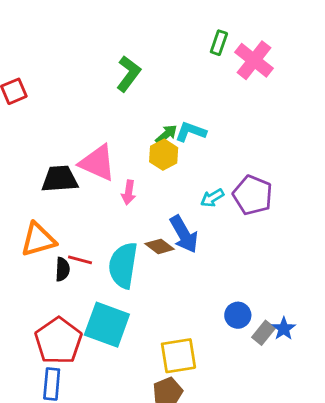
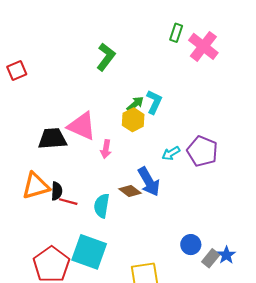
cyan L-shape: (191, 132) -> (154, 102), turned 95
cyan semicircle: (123, 265) -> (102, 206), size x0.7
black semicircle: (62, 269) -> (57, 191), moved

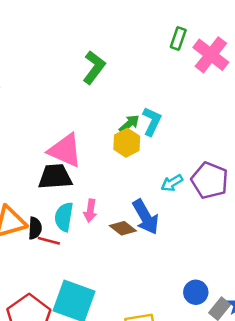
black trapezoid: (52, 139) -> (55, 177), moved
pink arrow: (106, 149) -> (90, 211), moved
cyan semicircle: (102, 206) -> (64, 217), moved

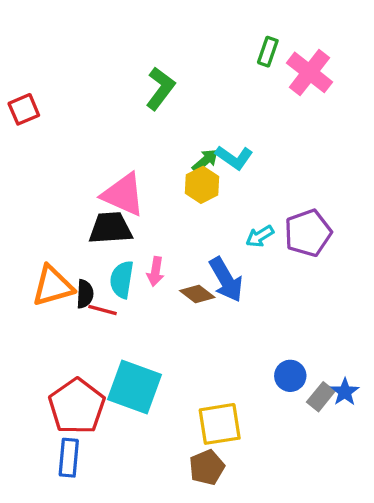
cyan L-shape: (152, 121) -> (234, 158), turned 100
purple pentagon: (210, 180) -> (308, 233), turned 30

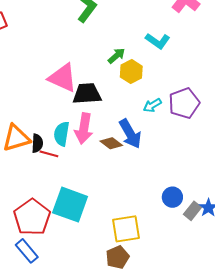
cyan L-shape: (234, 158) -> (158, 41), moved
yellow hexagon: (202, 185) -> (131, 72), moved
black trapezoid: (110, 228) -> (87, 94), moved
pink arrow: (155, 271) -> (84, 129), size x1.6
blue rectangle: (69, 458) -> (27, 251), turned -45

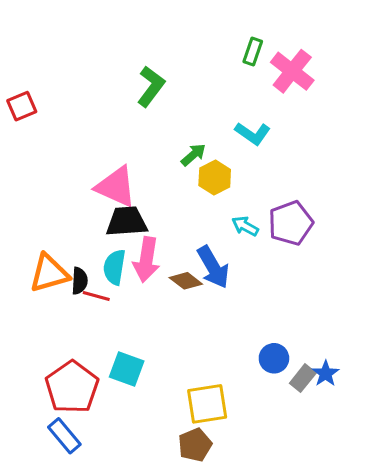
black trapezoid: (87, 94) -> (127, 222), moved
cyan arrow: (152, 105) -> (245, 226), turned 60
cyan square: (70, 205) -> (127, 369), size x0.7

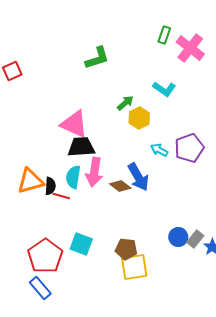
green L-shape: (151, 86) -> (97, 58), turned 36
gray rectangle: (303, 378) -> (195, 239), moved
brown pentagon: (195, 445) -> (126, 249), moved, turned 30

